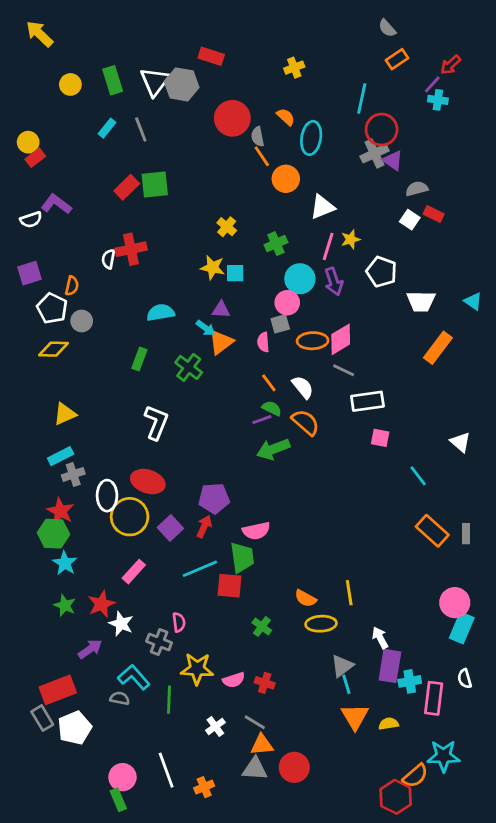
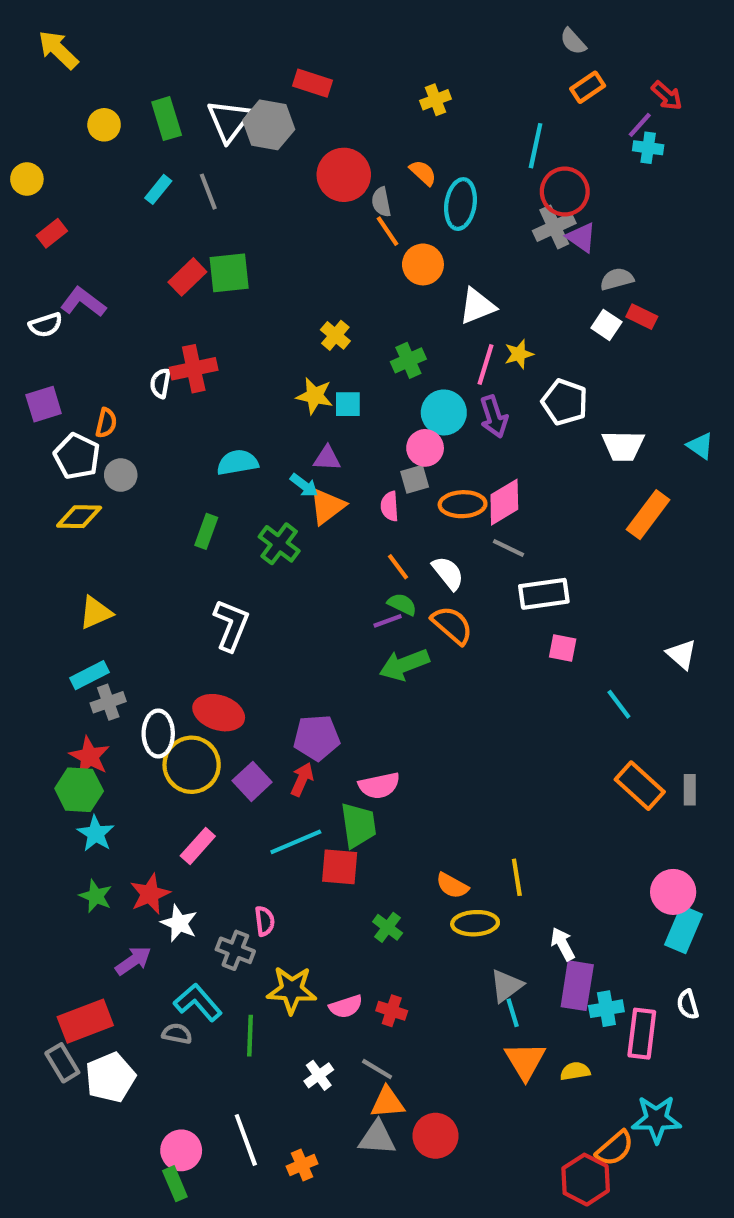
red arrow: (451, 65) -> (667, 96), turned -95
yellow circle: (28, 142) -> (27, 179), moved

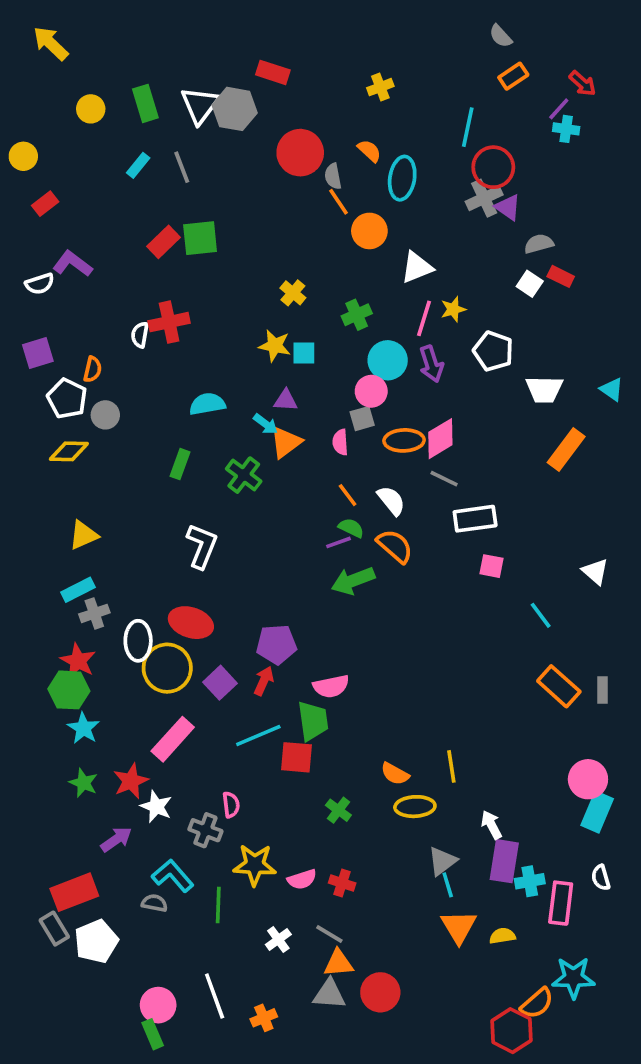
pink rectangle: (198, 846) -> (173, 739), size x1.4

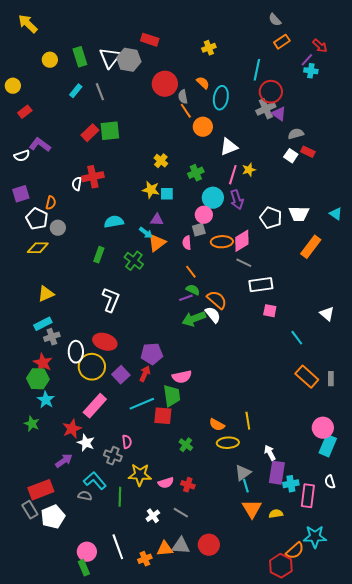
white pentagon: (493, 351) -> (271, 218), moved
white semicircle: (391, 501) -> (213, 315), moved
green star: (83, 783) -> (32, 424), moved
orange triangle: (338, 963) -> (165, 549), moved

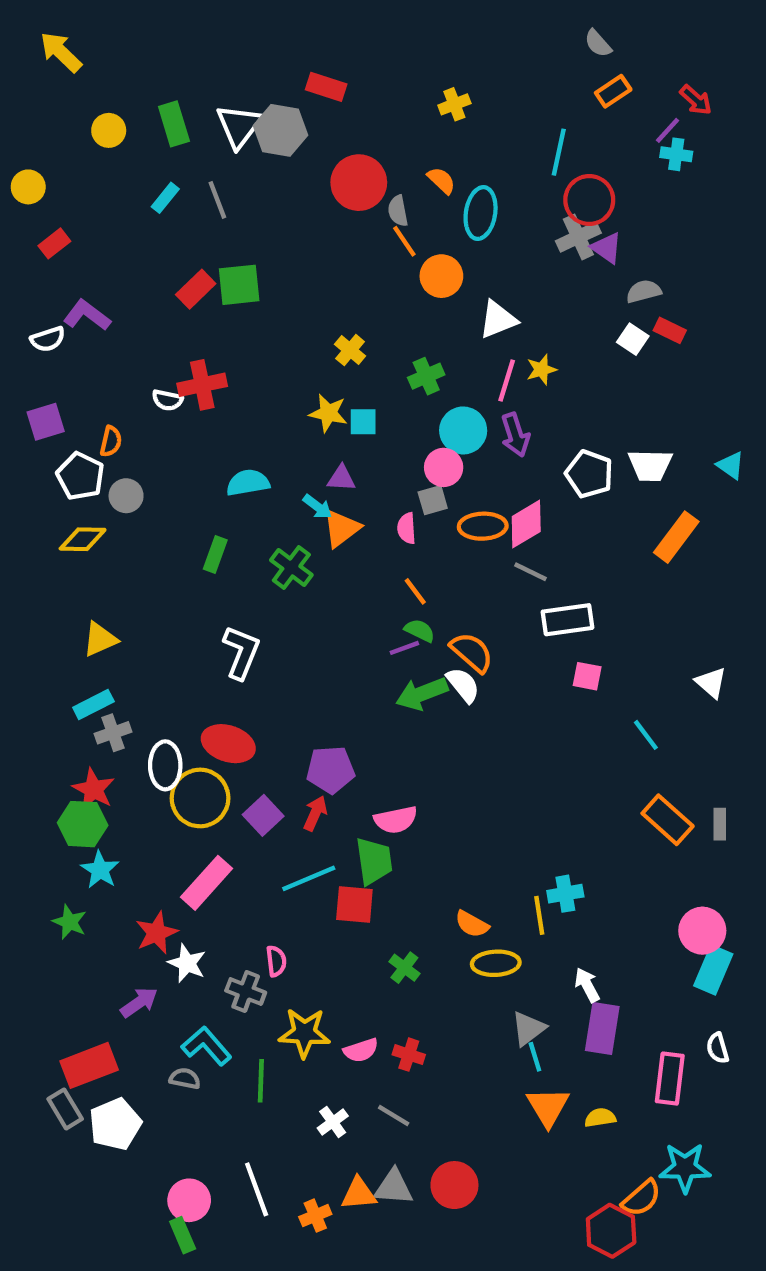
white semicircle: (77, 184) -> (167, 400), turned -88
cyan cross: (291, 484) -> (565, 894), moved

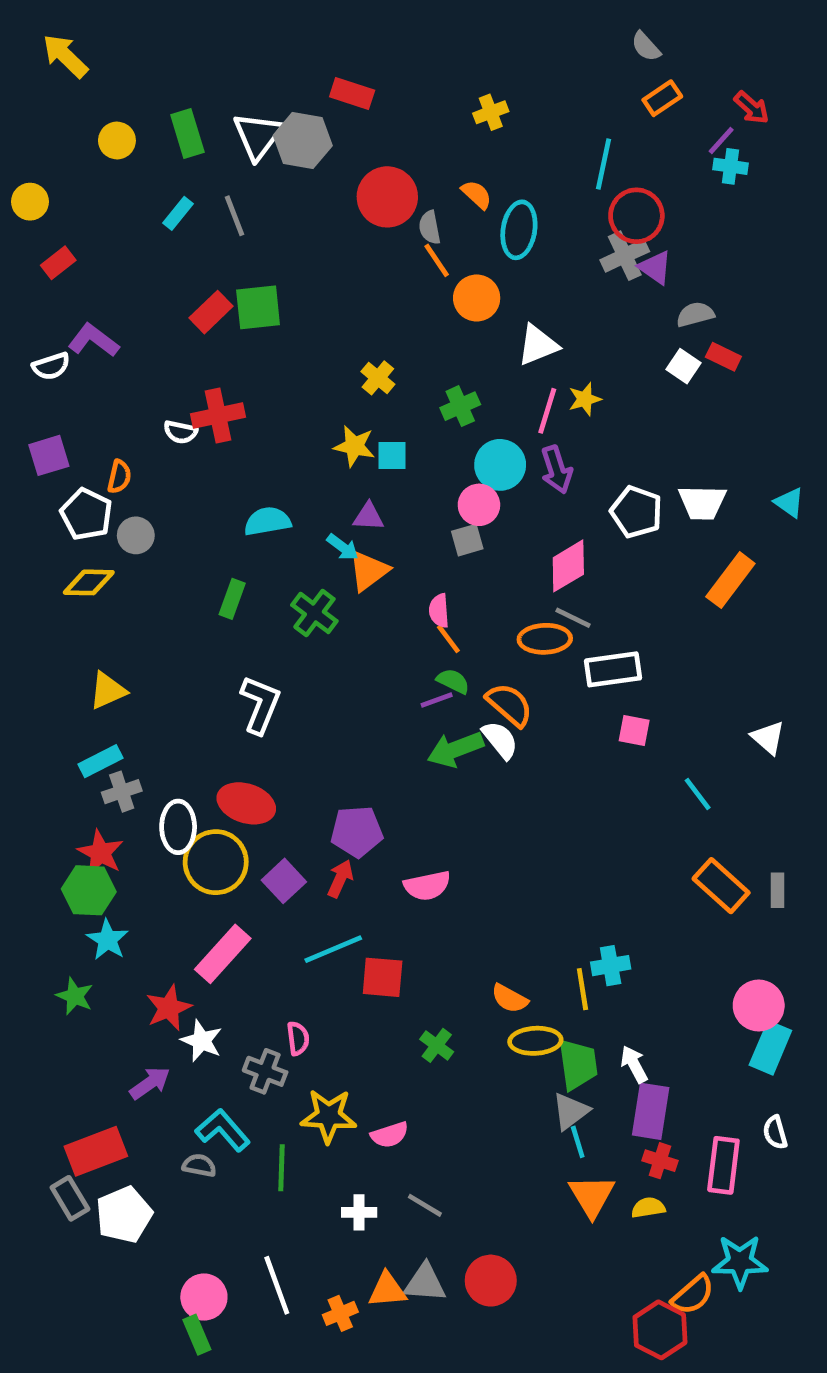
orange ellipse: (483, 526) -> (545, 639), moved
pink semicircle: (407, 528) -> (439, 611), moved
green trapezoid: (374, 861) -> (578, 1064), moved
red cross: (409, 1055) -> (660, 1161), moved
white cross: (333, 1122) -> (359, 1212), turned 36

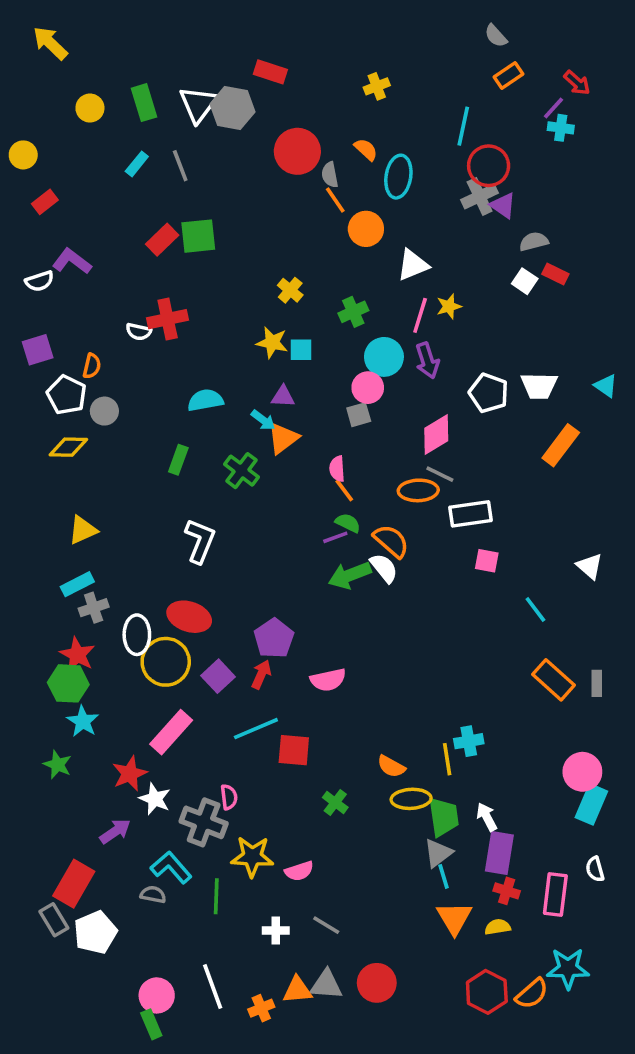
purple pentagon: (357, 832) -> (274, 638), turned -30
gray cross: (265, 1071) -> (204, 822), size x1.4
red rectangle: (96, 1151) -> (74, 884), turned -39
red hexagon: (660, 1330) -> (487, 992), moved

